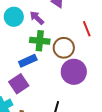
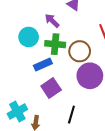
cyan circle: (14, 17) -> (29, 37), moved
purple square: (19, 84) -> (51, 88), moved

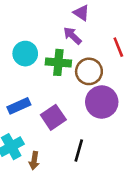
purple arrow: (52, 21) -> (72, 36), moved
blue rectangle: (43, 65) -> (19, 106), moved

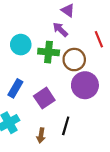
blue rectangle: (19, 106) -> (15, 88), turned -36
brown arrow: (34, 161) -> (41, 135), moved

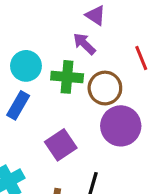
blue rectangle: (15, 88) -> (18, 105), moved

